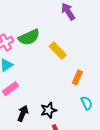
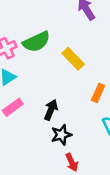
black arrow: (23, 113) -> (51, 110), moved

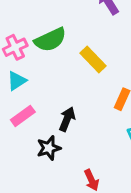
black star: (61, 135) -> (49, 148), moved

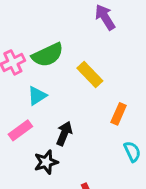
cyan triangle: (17, 81) -> (37, 96), moved

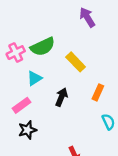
black arrow: (64, 133) -> (61, 97), moved
black star: (46, 162) -> (27, 130), moved

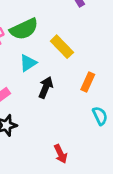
cyan triangle: (34, 78) -> (28, 63), moved

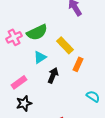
orange rectangle: (88, 82) -> (78, 64), moved
cyan semicircle: (100, 116) -> (93, 96), turned -32

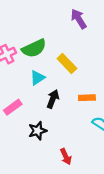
orange rectangle: (78, 64) -> (87, 98), moved, turned 64
black star: (24, 103) -> (38, 131), moved

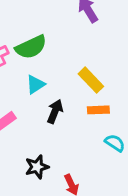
yellow rectangle: (67, 64) -> (91, 80), moved
black star: (38, 131) -> (37, 167), moved

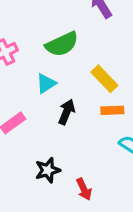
green semicircle: (31, 47) -> (62, 44), moved

